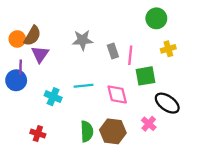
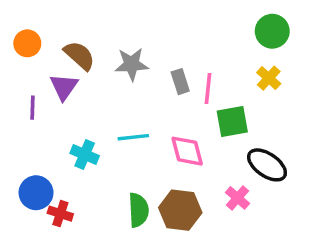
green circle: (156, 18) -> (272, 31), moved
brown semicircle: (32, 36) -> (79, 56), moved, turned -78
orange circle: (17, 39) -> (27, 43), moved
yellow cross: (168, 49) -> (269, 78), turned -32
blue circle: (16, 80) -> (36, 193), moved

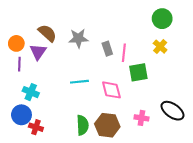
orange circle: (27, 43) -> (16, 43), moved
cyan cross: (85, 155) -> (31, 92), moved
black ellipse: (267, 165) -> (172, 111), moved
pink cross: (237, 198) -> (141, 118), turned -32

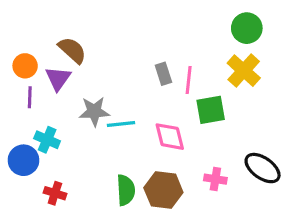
gray star: (78, 38) -> (94, 111), moved
yellow cross: (160, 47) -> (244, 71), size x1.5
blue circle: (21, 115) -> (23, 160), moved

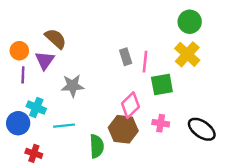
cyan line: (121, 124) -> (64, 126), moved
pink diamond: (170, 137) -> (130, 105), turned 60
pink cross: (215, 179) -> (161, 123), moved
brown hexagon: (163, 190) -> (123, 129), moved
red cross: (55, 193) -> (34, 153), moved

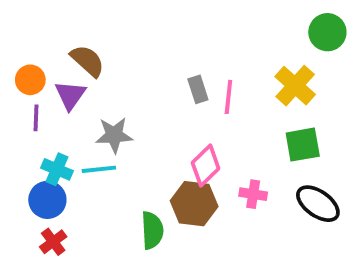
green circle: (190, 22) -> (327, 32), moved
green square: (162, 85) -> (303, 145), moved
blue circle: (18, 123) -> (47, 200), moved
cyan line: (64, 126) -> (99, 169), moved
red cross: (34, 153) -> (53, 242), turned 35

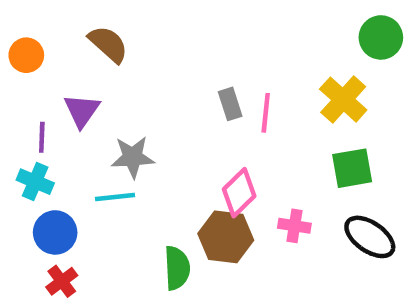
brown semicircle: (87, 61) -> (108, 44), moved
orange circle: (30, 80) -> (26, 55), moved
cyan cross: (57, 169) -> (35, 182), moved

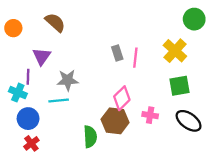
purple line: (42, 137) -> (28, 77), moved

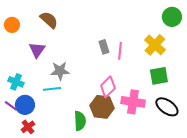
purple line: (28, 77) -> (11, 106), moved, turned -56
pink cross: (150, 115) -> (133, 102), size x1.6

